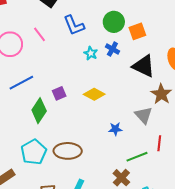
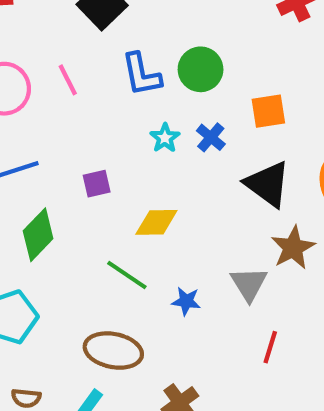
green circle: (114, 22) -> (201, 69), moved
purple square: (59, 93) -> (97, 184), moved
yellow diamond: (94, 94) -> (156, 222), turned -40
brown ellipse: (68, 151) -> (113, 351), moved
green line: (137, 157) -> (127, 275), moved, turned 45

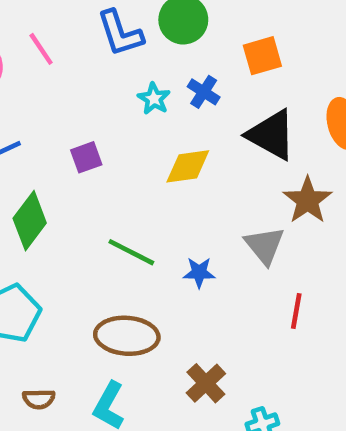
yellow diamond: (156, 222) -> (188, 166), moved

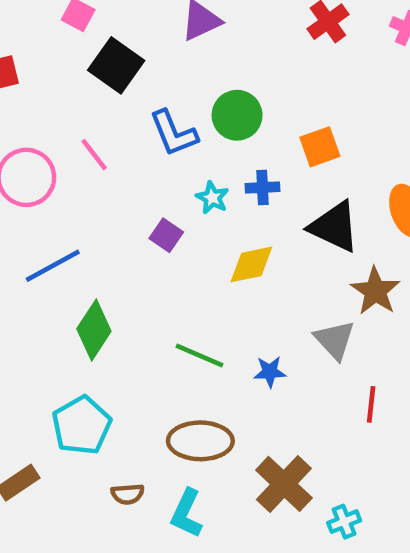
blue cross: (204, 92) -> (262, 187), turned -32
purple square: (86, 157) -> (166, 235), moved, turned -32
brown cross: (206, 383) -> (284, 484), size x1.4
brown semicircle: (39, 399) -> (128, 494), moved

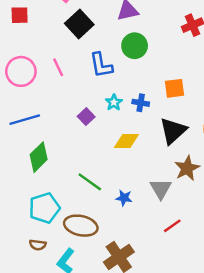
green circle: (237, 115) -> (135, 46), moved
black triangle: (334, 227) -> (173, 131), turned 40
red line: (371, 404) -> (172, 226), turned 36
cyan pentagon: (82, 425) -> (44, 208), moved

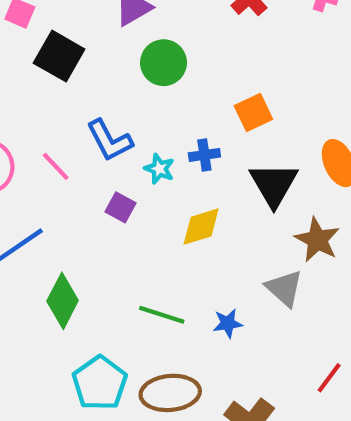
blue L-shape: (101, 65) -> (110, 140), moved
pink line: (58, 67) -> (56, 166), moved
red line: (172, 226) -> (329, 378), moved

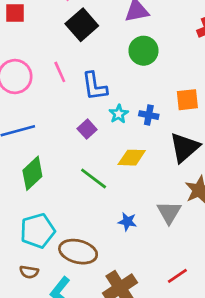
pink line: (56, 166) -> (60, 72), moved
green line: (162, 315) -> (94, 178), moved

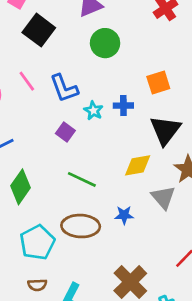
yellow diamond: (132, 158) -> (138, 165), moved
brown ellipse: (78, 252) -> (81, 226), moved

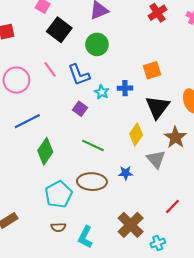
green circle: (105, 43) -> (97, 44), moved
yellow diamond: (138, 165) -> (136, 134), turned -45

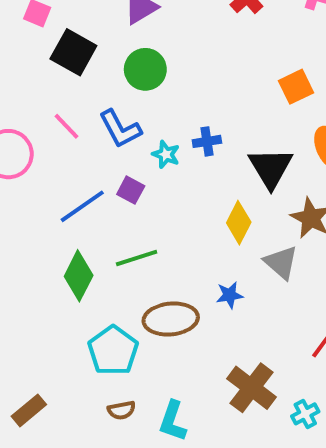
orange square: (152, 70) -> (296, 87), moved
blue line: (27, 121) -> (82, 206), moved
green line: (93, 145) -> (137, 258), moved, turned -35

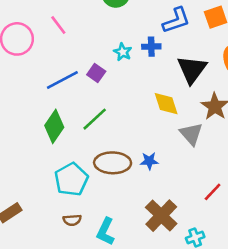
blue L-shape: (120, 129) -> (176, 20), moved, turned -88
yellow diamond: (239, 223) -> (166, 104), turned -52
green line: (137, 258) -> (95, 119), turned -32
blue star: (230, 295) -> (149, 161), moved

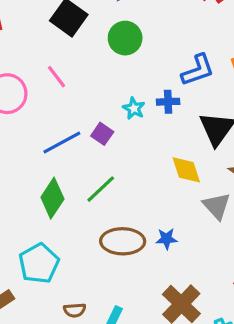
cyan pentagon: (71, 179) -> (39, 263), moved

